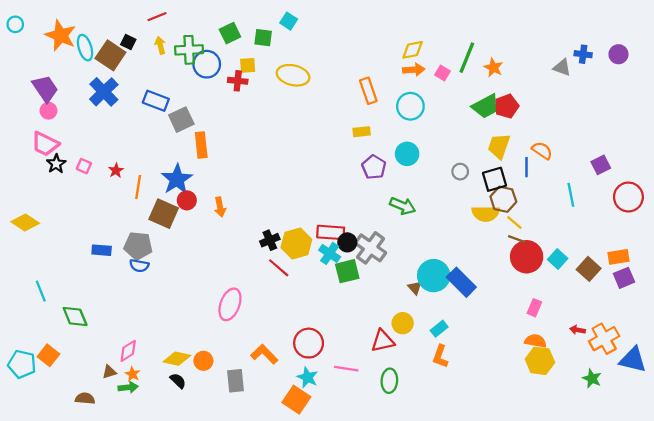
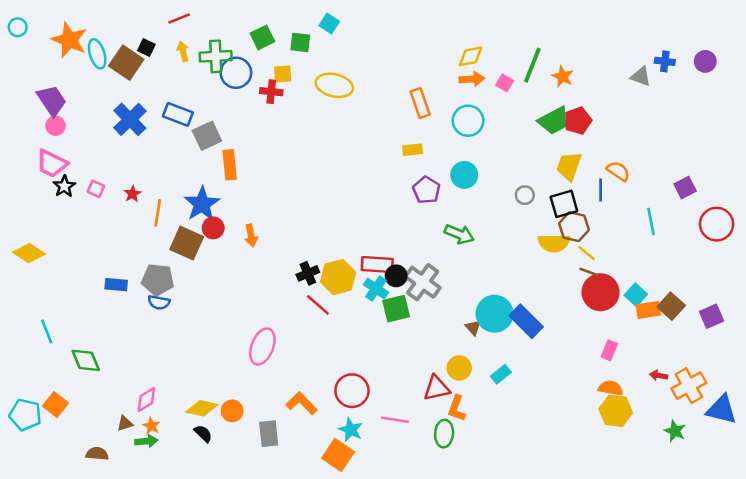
blue cross: (104, 92) -> (130, 119), moved
orange rectangle: (618, 257) -> (648, 310), moved
orange L-shape: (440, 356) -> (457, 408), moved

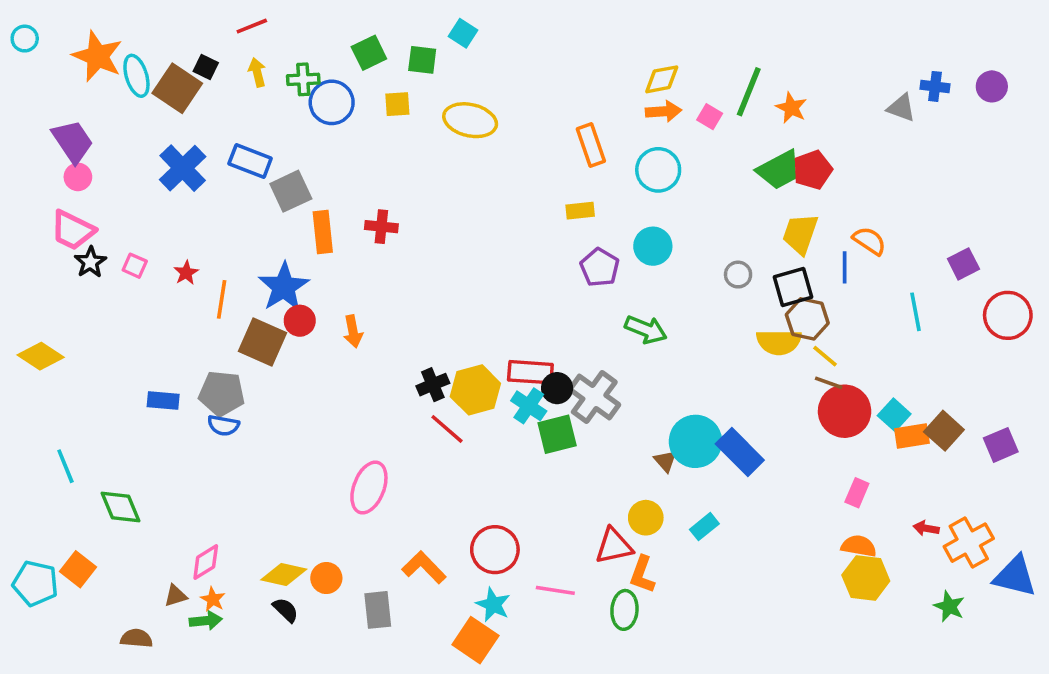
green cross: (216, 56) -> (303, 79), size x0.7
red cross: (271, 92) -> (381, 227), moved

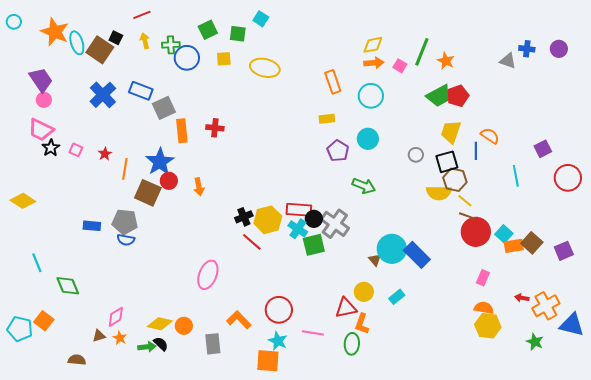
green arrow: (206, 621) -> (147, 347), moved
orange square: (475, 640) -> (268, 361), turned -30

